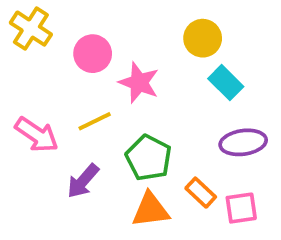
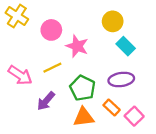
purple ellipse: (243, 142) -> (121, 79), moved
pink square: (241, 208) -> (134, 116), turned -36

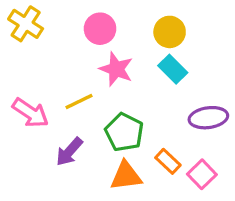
pink circle: (51, 30) -> (100, 29), moved
cyan rectangle: (126, 46) -> (173, 69), moved
purple ellipse: (121, 79) -> (208, 118), moved

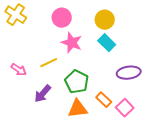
pink arrow: (30, 113) -> (19, 70), size x0.7

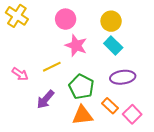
purple ellipse: (129, 73) -> (123, 77), moved

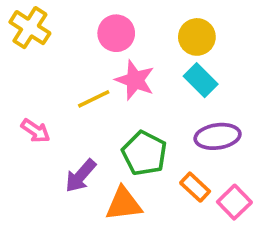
yellow line: (52, 67) -> (94, 99), moved
orange triangle: (82, 115) -> (124, 204), moved

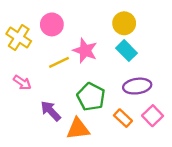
yellow cross: (30, 28) -> (19, 37), moved
pink circle: (116, 33) -> (52, 24), moved
purple arrow: (81, 176) -> (51, 111), turned 95
pink square: (234, 202) -> (153, 116), moved

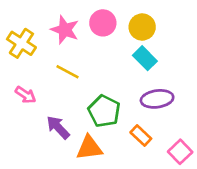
pink circle: (52, 24) -> (103, 23), moved
pink star: (85, 51) -> (65, 30), moved
yellow line: (59, 62) -> (68, 72), turned 54
pink square: (153, 116) -> (180, 152), moved

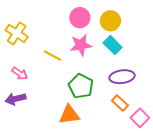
pink star: (65, 30) -> (81, 45), moved, turned -30
purple arrow: (58, 127) -> (16, 99), moved, turned -60
orange rectangle: (141, 136) -> (120, 103), moved

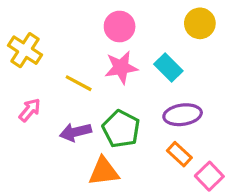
yellow circle: (110, 21) -> (200, 23), moved
pink arrow: (20, 74) -> (30, 110), turned -84
purple arrow: (16, 99) -> (75, 132), moved

